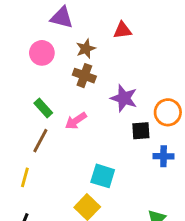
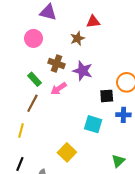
brown star: (86, 49) -> (77, 38), moved
brown cross: (84, 76) -> (56, 64), moved
purple star: (124, 98) -> (83, 71), moved
cyan square: (103, 176) -> (93, 124), moved

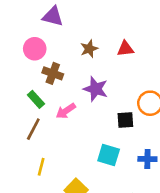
red triangle: (93, 22) -> (125, 49), moved
brown cross: (56, 64) -> (53, 73), moved
blue cross: (123, 115) -> (147, 159), moved
yellow line: (21, 130) -> (41, 167), moved

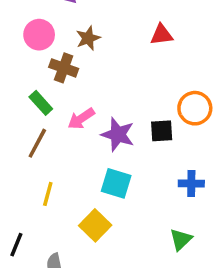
brown star: (89, 49) -> (88, 38), moved
purple star: (96, 89) -> (118, 134), moved
cyan square: (109, 155) -> (116, 183), moved

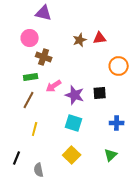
brown star: (88, 38) -> (80, 40), moved
green rectangle: (41, 103) -> (31, 77), turned -56
orange circle: (195, 108) -> (119, 66), moved
yellow square: (95, 225) -> (72, 155), moved

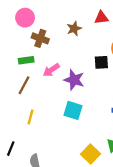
brown star: (80, 40) -> (74, 29), moved
black square: (100, 93) -> (101, 62), moved
yellow square: (72, 155) -> (90, 154), moved

